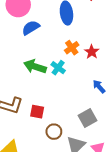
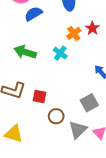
red star: (92, 52) -> (92, 28), moved
green arrow: (35, 67) -> (25, 52), moved

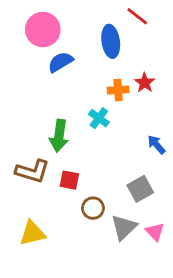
orange cross: (74, 33) -> (118, 90), turned 32
green arrow: (25, 52) -> (59, 136), moved, turned -100
yellow triangle: (14, 134) -> (32, 233), turned -30

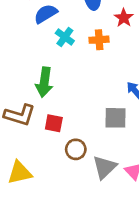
red star: (145, 83) -> (124, 18), moved
cyan cross: (99, 118) -> (65, 37), moved
gray square: (140, 189) -> (116, 118), moved, turned 30

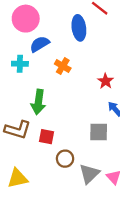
red star: (124, 18) -> (106, 81), moved
cyan cross: (65, 37) -> (20, 64), moved, turned -35
orange cross: (99, 40) -> (63, 66), moved, turned 35

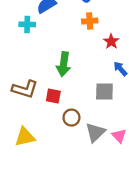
orange cross: (63, 66) -> (90, 21), moved, turned -35
green arrow: (38, 102) -> (64, 64), moved

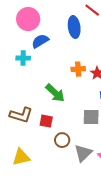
orange cross: (90, 21) -> (78, 69), moved
green arrow: (64, 64) -> (55, 93), turned -55

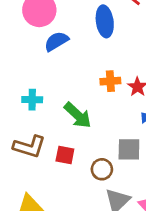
cyan cross: (23, 58) -> (32, 100), moved
brown circle: (62, 140) -> (102, 169), moved

